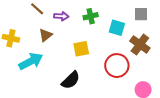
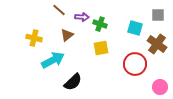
green cross: (91, 16) -> (100, 24), moved, turned 32
black semicircle: (71, 80) -> (73, 82), moved

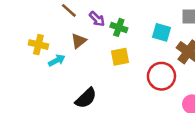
purple arrow: (82, 17) -> (97, 19), turned 40
cyan arrow: (53, 60) -> (57, 60), moved, size x0.6

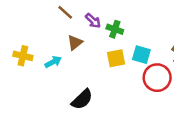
cyan square: (161, 32) -> (141, 55), moved
yellow cross: (38, 45) -> (23, 56), moved

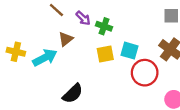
cyan arrow: (53, 62) -> (45, 58), size x1.5

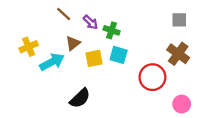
cyan square: (130, 51) -> (119, 55), moved
yellow cross: (16, 52) -> (29, 47), moved, turned -36
yellow square: (105, 54) -> (94, 58), moved

